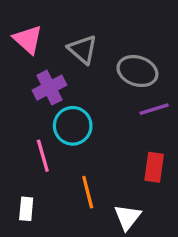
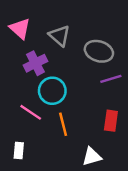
pink line: (43, 156) -> (31, 112), turned -40
orange line: (88, 192) -> (63, 124), moved
white triangle: (127, 217) -> (92, 157), turned 36

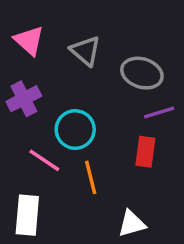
purple cross: (35, 63) -> (24, 99), moved
red rectangle: (111, 121) -> (145, 152), moved
white rectangle: (19, 151) -> (27, 215), size x1.6

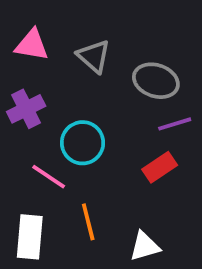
pink triangle: (29, 41) -> (32, 45), turned -32
red rectangle: (145, 152) -> (160, 167), turned 48
orange line: (91, 177) -> (88, 222), moved

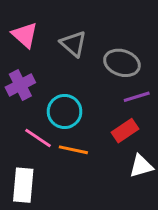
pink triangle: (32, 45) -> (25, 35), turned 32
orange line: (88, 222) -> (73, 150), moved, turned -64
white triangle: (145, 246) -> (141, 166), moved

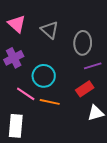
gray ellipse: (122, 63) -> (83, 43), turned 75

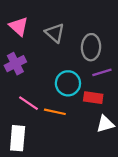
cyan circle: (44, 76) -> (68, 83), moved
red rectangle: (85, 89) -> (93, 98), turned 42

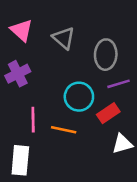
red rectangle: (93, 98) -> (108, 113), turned -42
pink line: (29, 103) -> (33, 120), turned 55

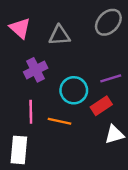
gray triangle: (64, 38) -> (59, 35), turned -45
gray ellipse: (106, 55) -> (108, 22), moved, turned 40
purple cross: (18, 74) -> (36, 70), moved

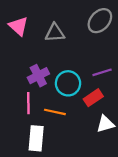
purple cross: (36, 70) -> (38, 76), moved
white rectangle: (19, 150) -> (36, 138), moved

